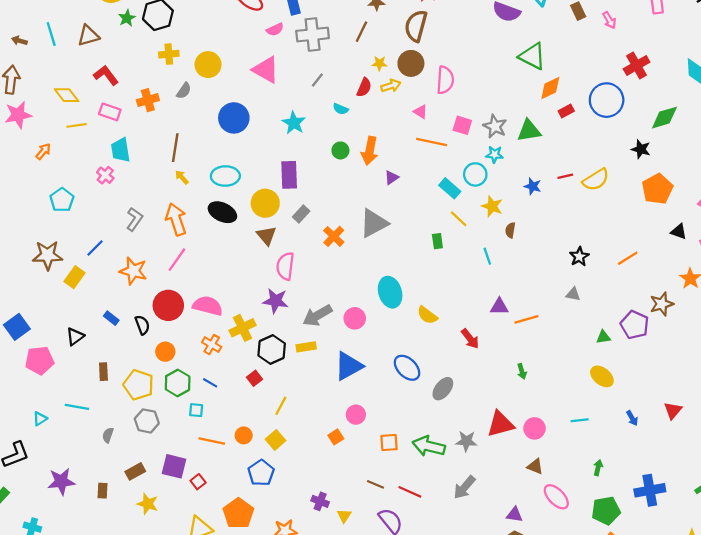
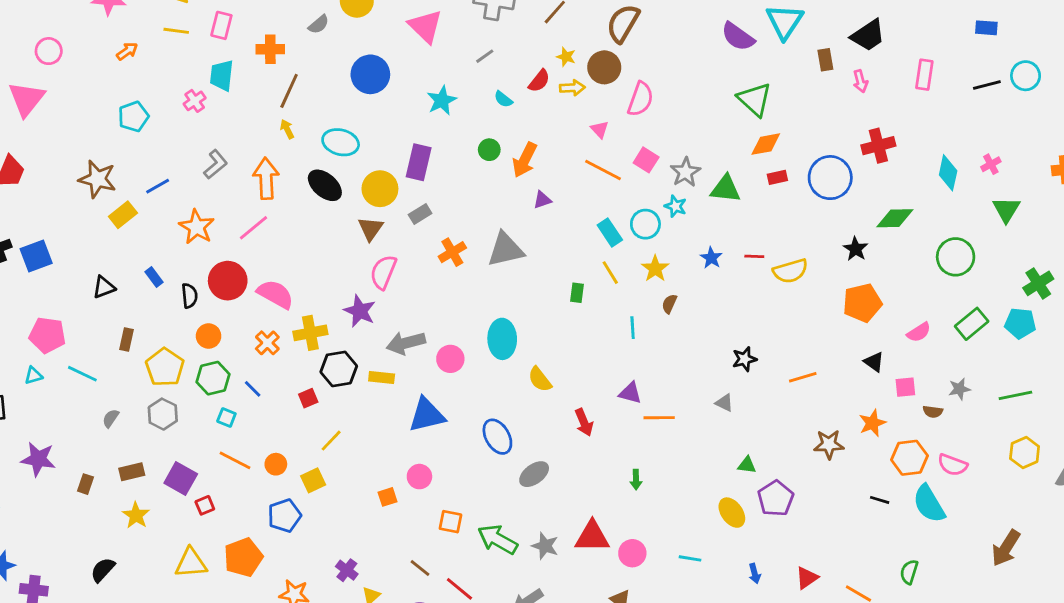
orange cross: (148, 100) -> (270, 49), moved
pink rectangle: (110, 112) -> (221, 25), turned 70
purple pentagon: (635, 325) -> (776, 498), moved
pink pentagon: (39, 360) -> (47, 335), moved

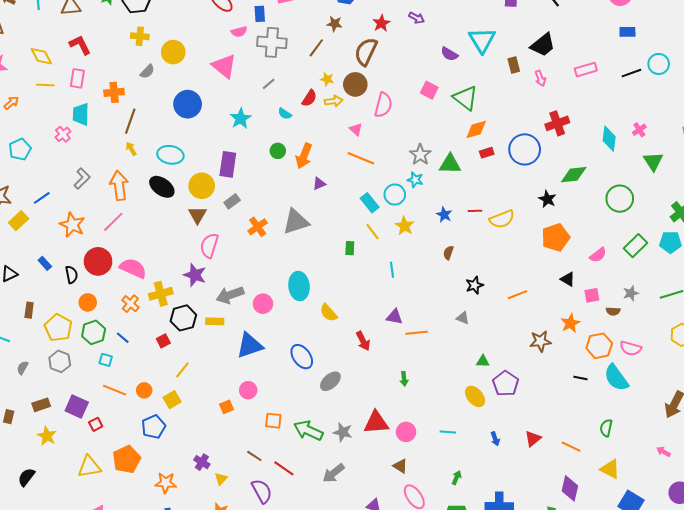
purple semicircle: (738, 37) -> (449, 54), size x0.7
pink rectangle: (924, 75) -> (586, 70), turned 70
pink square: (646, 160) -> (429, 90), moved
brown semicircle: (669, 304) -> (448, 253), moved

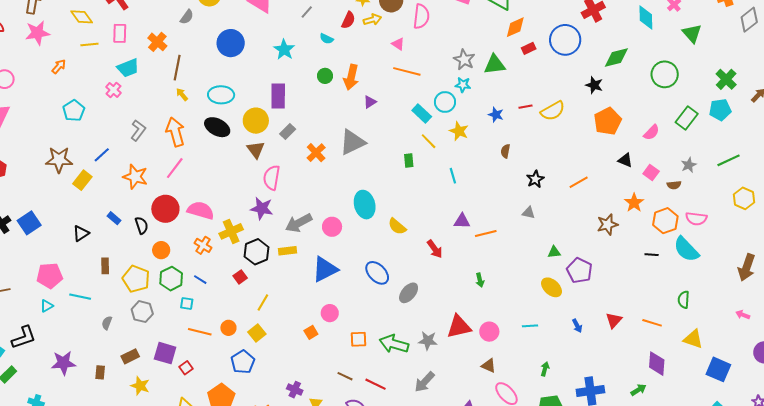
orange cross: (114, 92) -> (157, 42), turned -36
cyan trapezoid: (81, 114) -> (128, 68), turned -105
pink square: (592, 295) -> (651, 172), turned -35

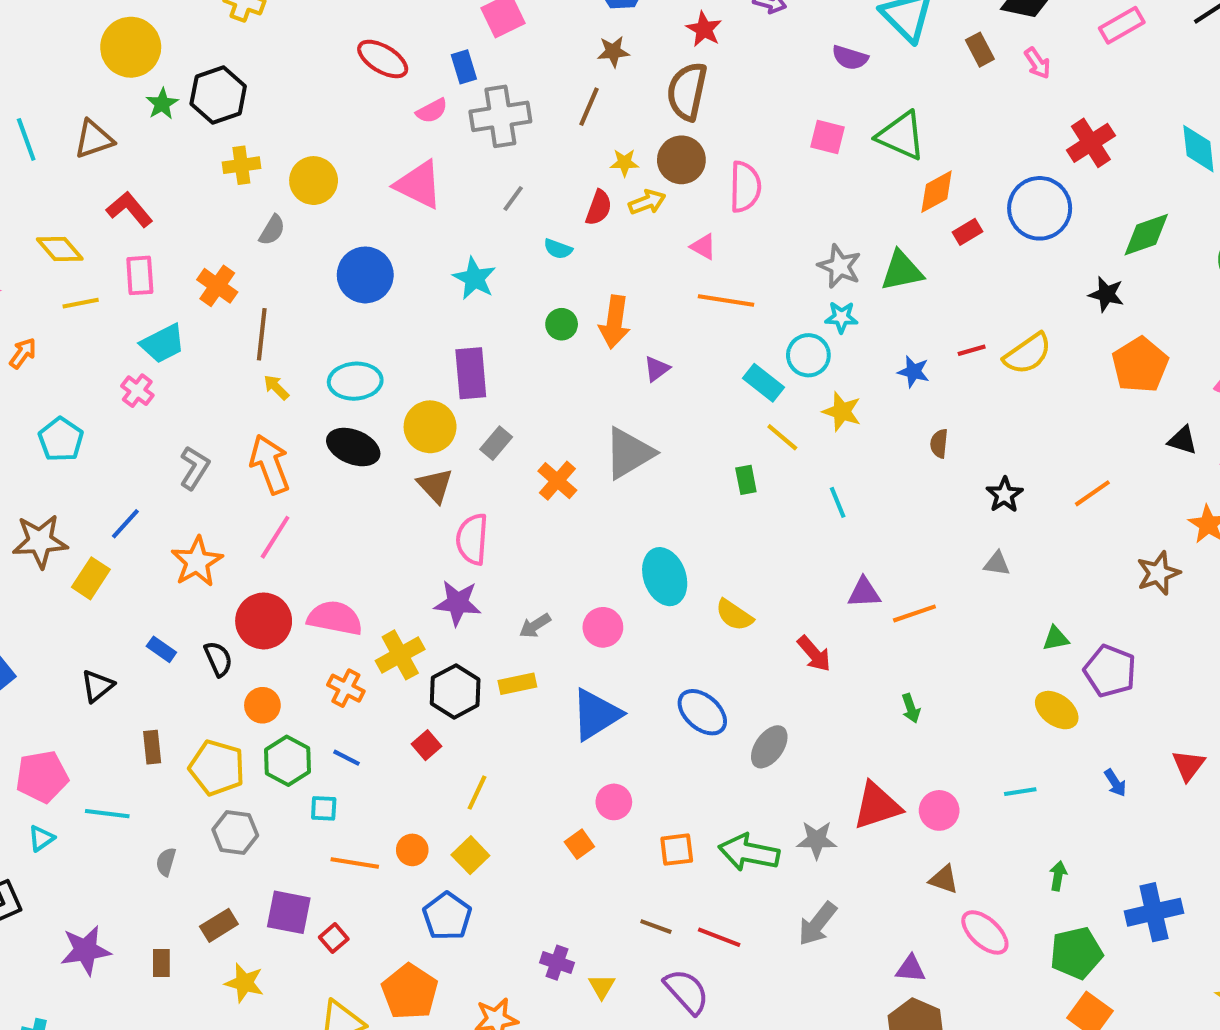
orange star: (135, 177) -> (197, 562), turned 30
gray arrow: (299, 223) -> (535, 626), size x0.6

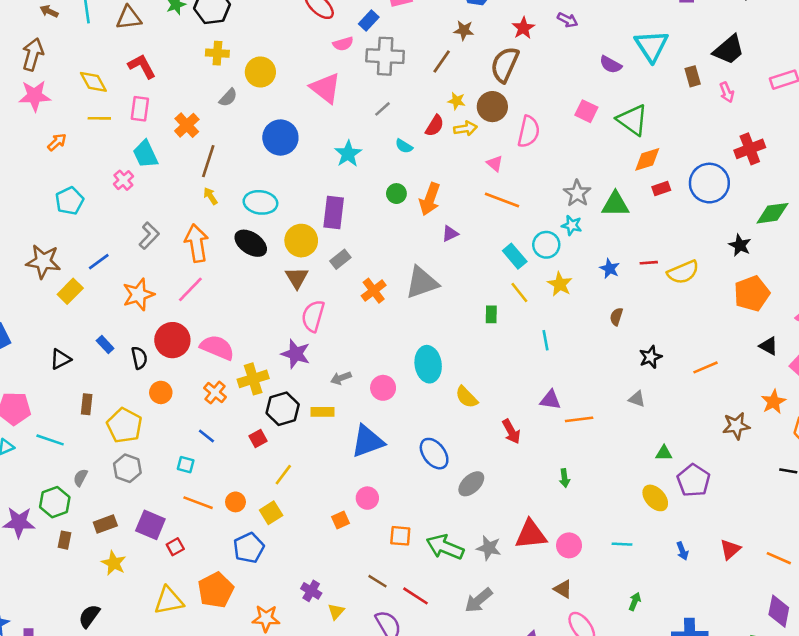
blue rectangle: (464, 67) -> (369, 20), turned 48
cyan trapezoid: (163, 344) -> (145, 154), turned 80
green hexagon: (288, 761) -> (55, 502), moved

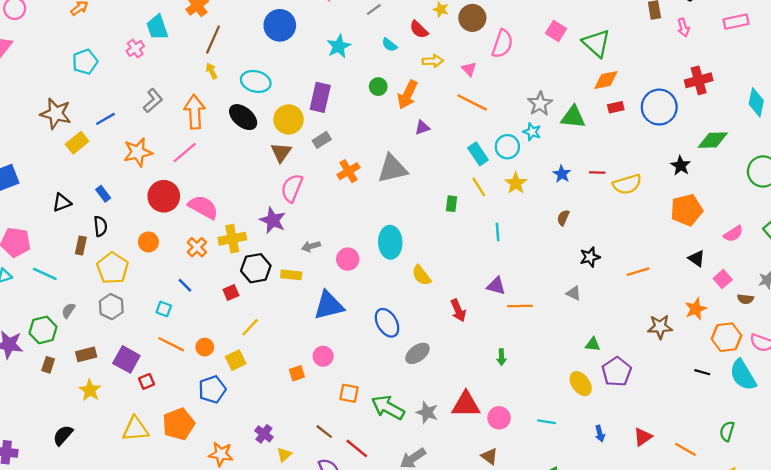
red semicircle: (435, 126) -> (419, 29), turned 96
yellow arrow: (465, 129) -> (433, 61), moved
black semicircle: (139, 358) -> (100, 226), moved

